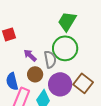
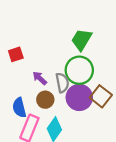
brown square: (83, 83) -> (101, 96), moved
purple circle: (60, 84) -> (79, 97), moved

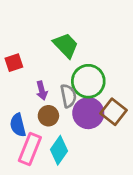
green trapezoid: (82, 40) -> (66, 45), moved, turned 105
purple arrow: (40, 78) -> (42, 91), turned -147

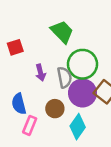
brown circle: (48, 116) -> (55, 109), moved
pink rectangle: (30, 149) -> (30, 125), size x0.7
cyan diamond: (59, 150) -> (78, 127), moved

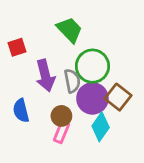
purple arrow: (40, 73) -> (45, 76), size x1.6
pink rectangle: (30, 125) -> (61, 132), moved
cyan diamond: (78, 127) -> (101, 127), moved

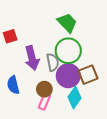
green trapezoid: (70, 30) -> (67, 23), moved
brown square: (118, 97) -> (88, 75), turned 30

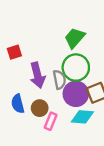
green trapezoid: (67, 23) -> (75, 38), turned -95
brown circle: (44, 89) -> (40, 108), moved
cyan diamond: (74, 97) -> (82, 117), turned 60

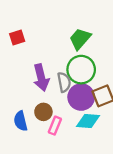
red square: (14, 52) -> (17, 38), moved
blue semicircle: (18, 104) -> (21, 121), moved

